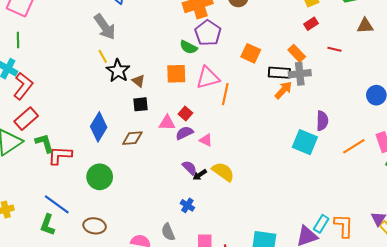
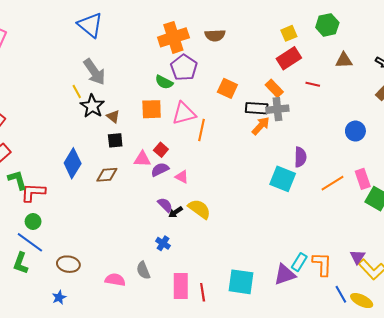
red rectangle: (311, 24) -> (289, 58), size x1.6
gray arrow: (105, 27) -> (94, 72), moved
green circle: (100, 177) -> (33, 221), moved, size x0.6

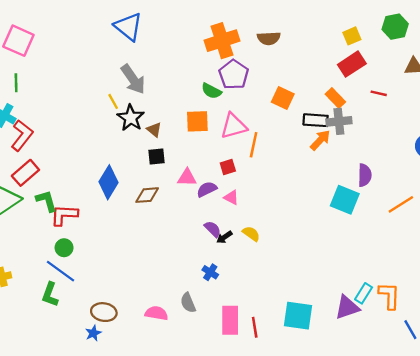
red square: (161, 150) -> (228, 167), moved, turned 32
yellow semicircle: (199, 209) -> (251, 234), size x0.7
brown ellipse: (68, 264) -> (104, 312), moved

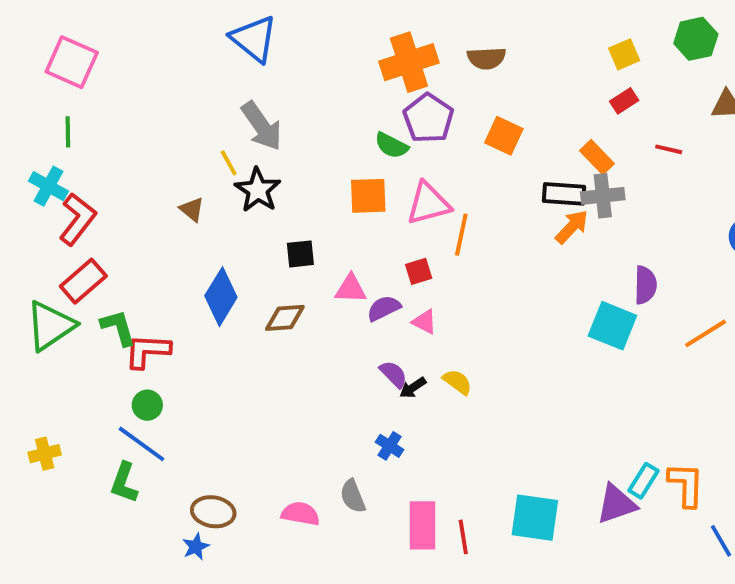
red rectangle: (352, 64) -> (624, 101), size x0.6
orange square: (283, 98) -> (504, 136), moved
brown triangle: (154, 130) -> (192, 209), moved

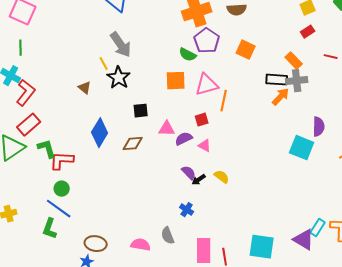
purple triangle: (616, 504) -> (304, 240), turned 50

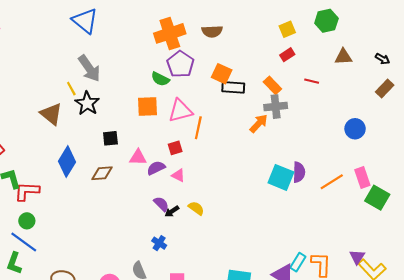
black rectangle: (277, 80) -> (233, 87), moved
brown triangle: (85, 88) -> (51, 114), size x1.6
purple semicircle: (319, 127) -> (299, 172), moved

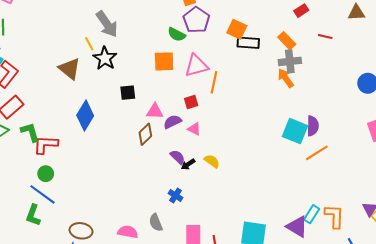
orange arrow: (259, 123) -> (286, 78), moved, turned -78
brown diamond: (102, 173) -> (145, 134), moved, turned -40
orange line: (332, 182) -> (317, 153), moved

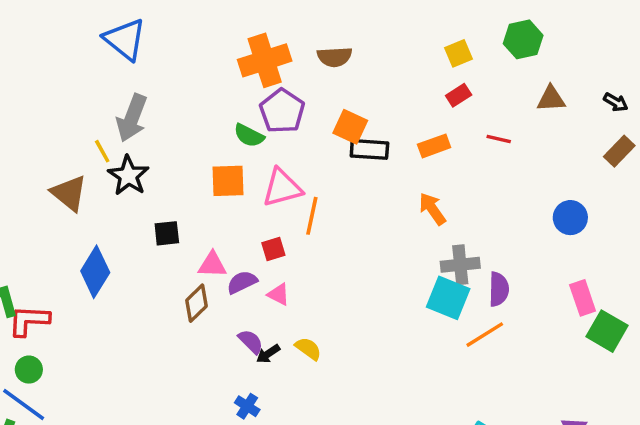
gray arrow: (107, 24) -> (132, 118), turned 56
orange rectangle: (287, 41) -> (434, 146), turned -66
gray cross: (290, 61) -> (460, 265), moved
purple semicircle: (313, 126) -> (499, 289), moved

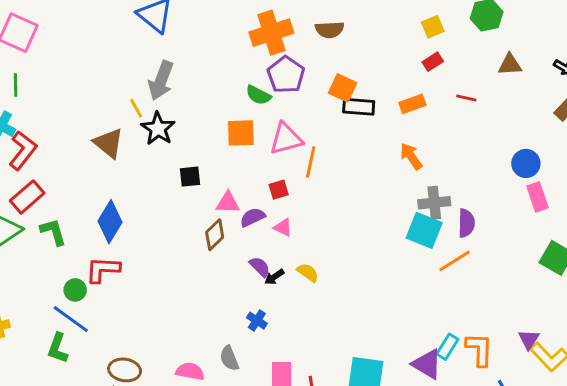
blue diamond: (95, 272) -> (110, 222), moved
pink rectangle: (583, 298) -> (538, 197), moved
red L-shape: (29, 321) -> (103, 270), moved

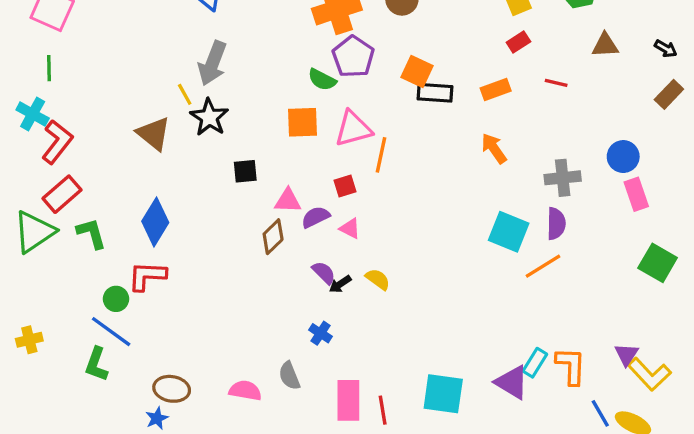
gray cross: (434, 203) -> (563, 178), moved

